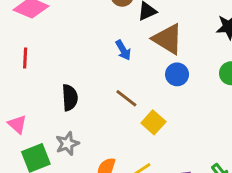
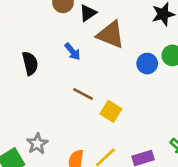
blue circle: (177, 74) -> (147, 64), moved
black semicircle: (70, 98) -> (30, 63), moved

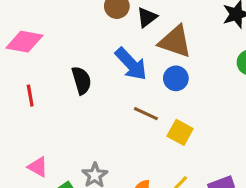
blue arrow: (72, 52) -> (131, 64), size x1.6
blue circle: (147, 64) -> (176, 78), moved

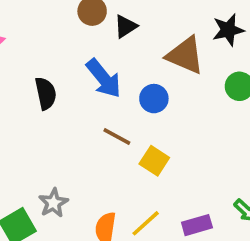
brown triangle: (175, 42) -> (185, 55), moved

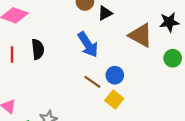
black semicircle: (46, 93) -> (38, 49), moved
blue circle: (154, 99) -> (115, 75), moved

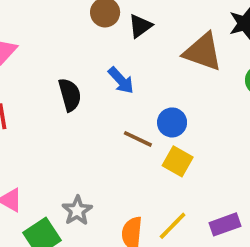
blue arrow: (88, 44) -> (121, 80), size x0.7
black semicircle: (38, 49) -> (70, 95), moved

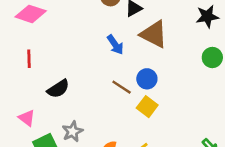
brown triangle: (203, 52) -> (154, 34), moved
black semicircle: (70, 95) -> (58, 89), moved, turned 65

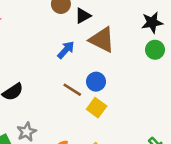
blue arrow: (115, 45) -> (66, 50), turned -102
green circle: (212, 57) -> (155, 50), moved

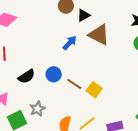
blue circle: (96, 82) -> (54, 74), moved
brown line: (72, 90) -> (74, 84), moved

